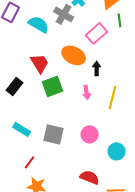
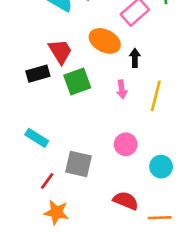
black rectangle: (15, 86) -> (38, 74), moved, turned 36
gray square: (54, 134) -> (79, 164), moved

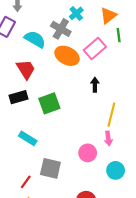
orange ellipse: (105, 41) -> (67, 56), moved
red trapezoid: (60, 51) -> (26, 69), moved
pink arrow: (122, 89) -> (108, 138), moved
cyan rectangle: (37, 138) -> (28, 138), moved

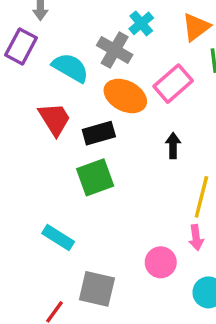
black rectangle: (18, 97) -> (99, 133), moved

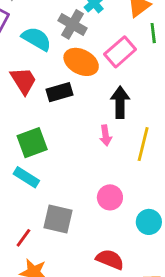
black arrow: (173, 146) -> (120, 102), size x1.5
green square: (95, 177) -> (32, 143), moved
pink arrow: (196, 238) -> (106, 135), moved

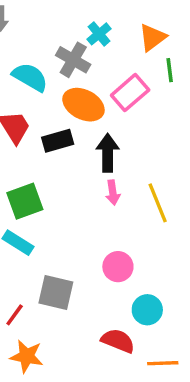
black arrow: (120, 102) -> (108, 153), moved
yellow line: (143, 144) -> (158, 203), turned -36
cyan circle: (149, 222) -> (147, 310), moved

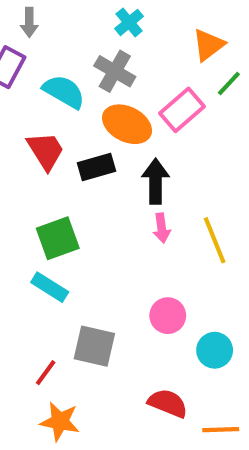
cyan cross: (99, 34) -> (129, 22), moved
green line: (170, 70) -> (229, 83), turned 50
cyan circle: (147, 310) -> (215, 350), moved

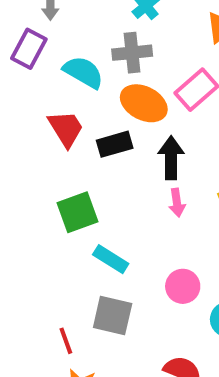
gray cross: (115, 71) -> (132, 53), turned -36
cyan rectangle: (50, 287) -> (111, 259), moved
red line: (46, 373) -> (66, 341), turned -56

